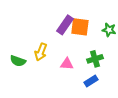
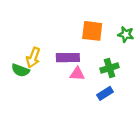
purple rectangle: (65, 25) -> (68, 58), moved, turned 54
yellow arrow: (41, 52) -> (33, 58), moved

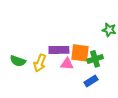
orange square: (92, 31) -> (80, 53), moved
yellow arrow: (33, 58) -> (40, 63), moved

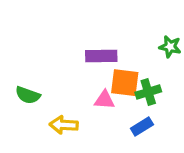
purple rectangle: (59, 50) -> (101, 56), moved
yellow arrow: (40, 63) -> (64, 125), moved, turned 72

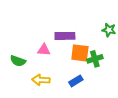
pink triangle: (104, 100) -> (44, 50), moved
blue rectangle: (142, 126) -> (76, 81), moved

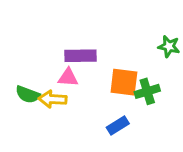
purple rectangle: (65, 36) -> (81, 56), moved
yellow arrow: (41, 80) -> (53, 99), moved

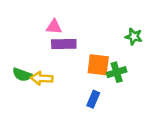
pink triangle: (68, 77) -> (54, 27), moved
blue rectangle: (118, 126) -> (93, 99), turned -35

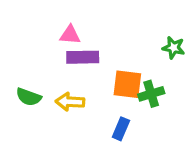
yellow arrow: (42, 78) -> (70, 102), moved

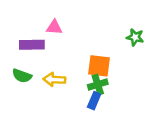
purple rectangle: (83, 57) -> (32, 45), moved
green cross: (151, 94) -> (98, 85), moved

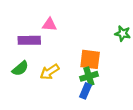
green semicircle: (22, 76) -> (20, 68), turned -60
yellow arrow: (54, 80) -> (50, 72), turned -36

